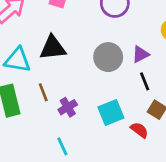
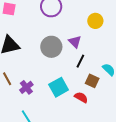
purple triangle: (141, 54) -> (75, 42), turned -40
black line: (145, 81) -> (80, 61), turned 56

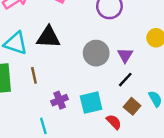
purple cross: (26, 87) -> (60, 100), moved

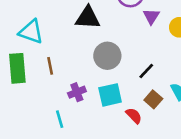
black triangle: (48, 37) -> (88, 18), moved
gray circle: (96, 53) -> (107, 56), moved
purple triangle: (125, 55) -> (151, 16), moved

